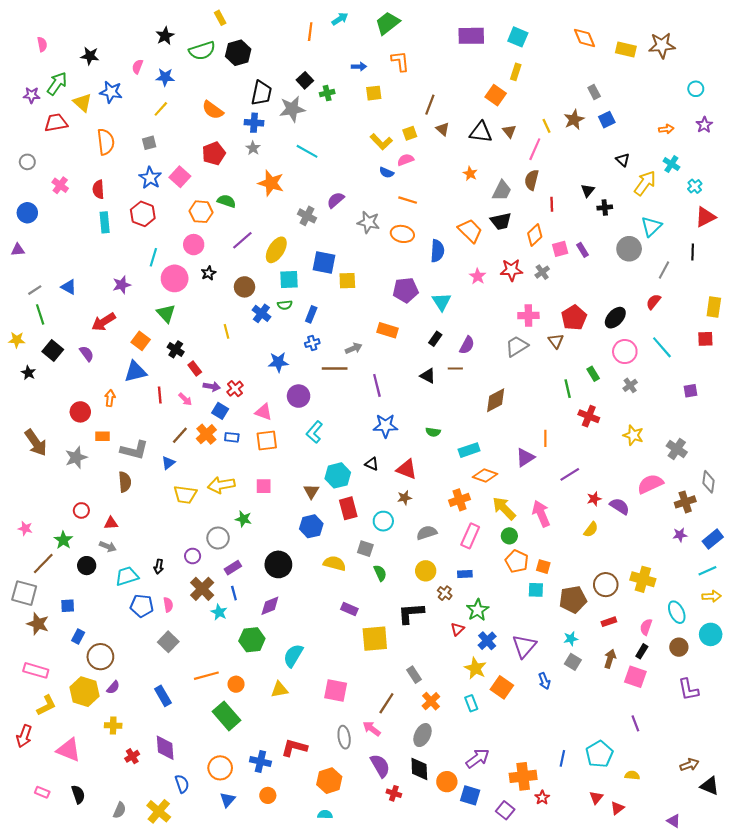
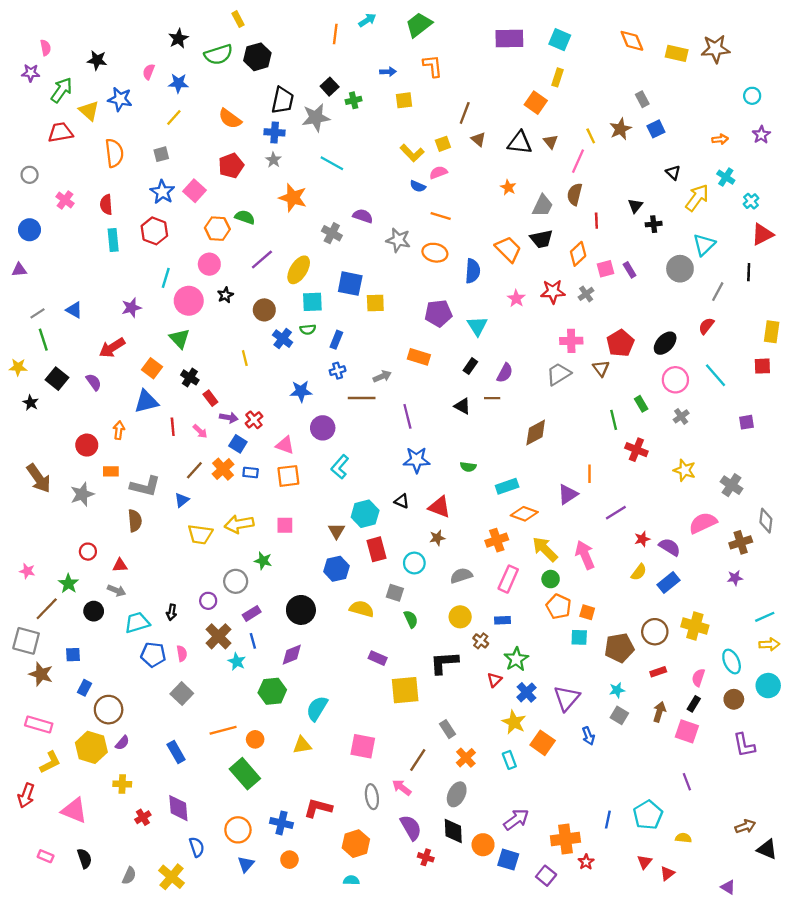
purple star: (32, 95) -> (31, 73), moved
purple semicircle: (336, 200) -> (363, 216), turned 60
blue rectangle: (713, 539) -> (669, 582), moved

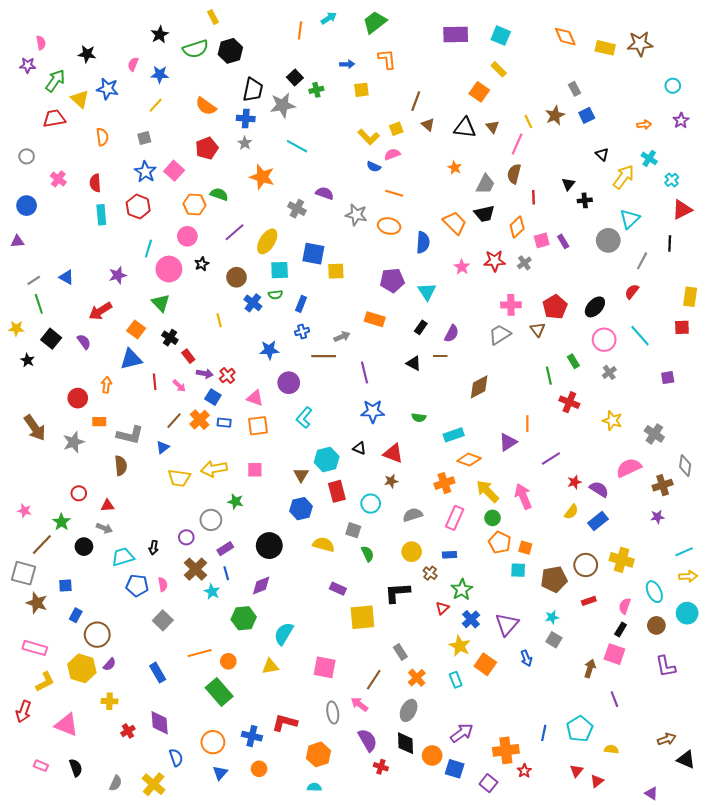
yellow rectangle: (557, 77) -> (499, 69), turned -63
orange semicircle: (114, 153) -> (102, 137), size x0.7
brown arrow: (659, 712) -> (590, 668), moved

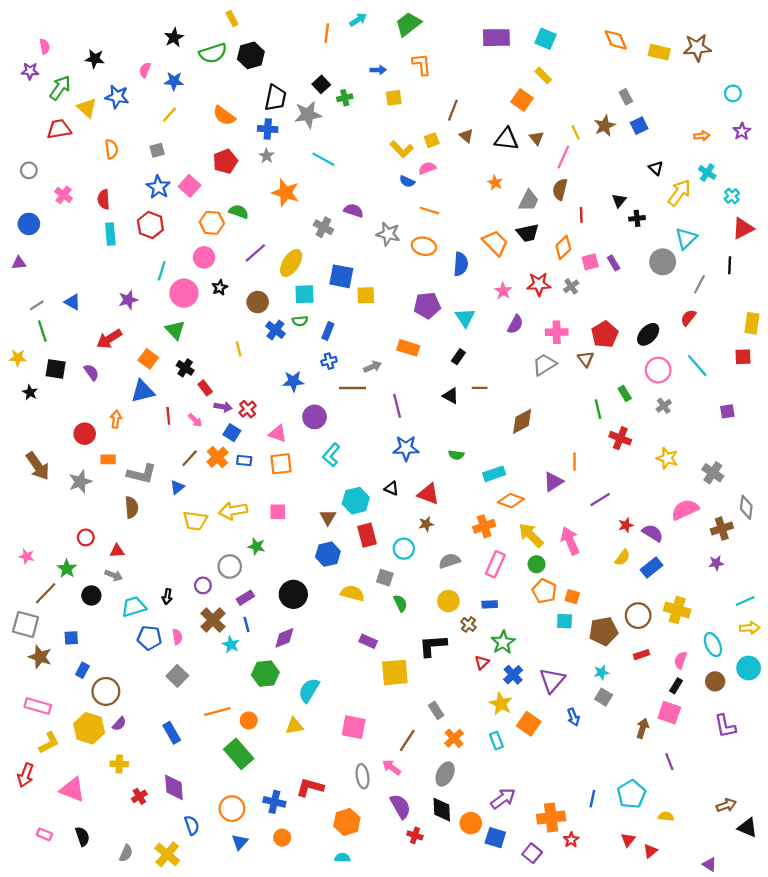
purple semicircle: (452, 334) -> (515, 324), moved
black square: (51, 339) -> (56, 369), turned -30

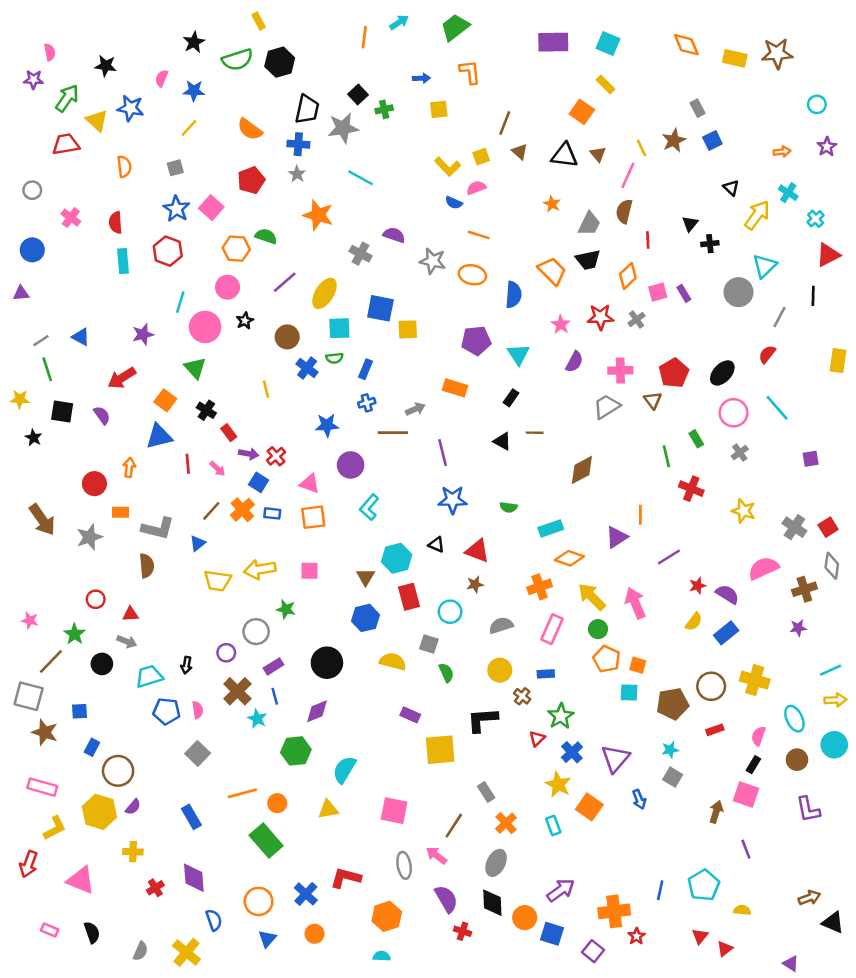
red square: (743, 357) -> (828, 527), moved, turned -30
blue cross: (274, 802) -> (306, 894), turned 30

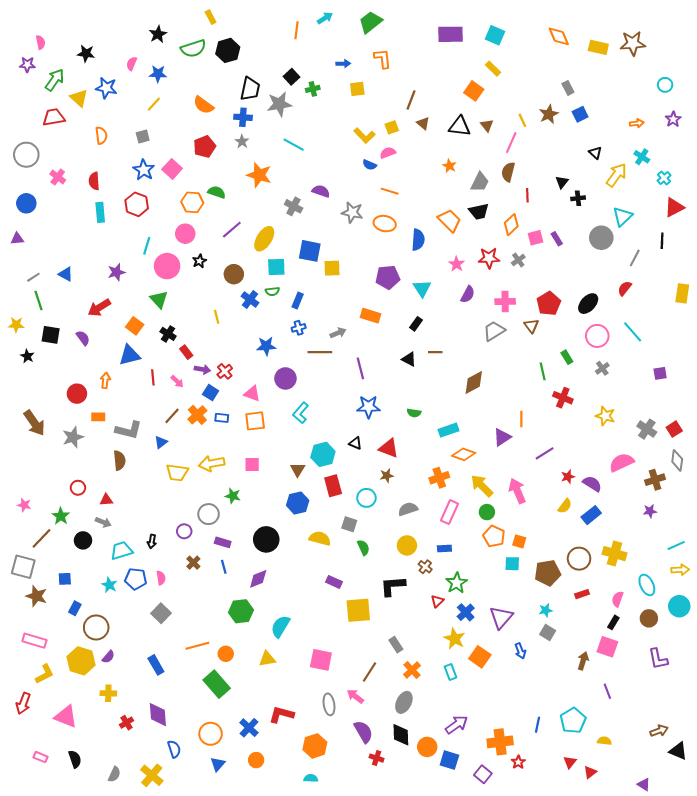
gray circle: (32, 190) -> (26, 155), size x1.6
purple rectangle: (273, 666) -> (223, 542), turned 49
brown cross: (237, 691) -> (193, 563), size x0.6
cyan star: (257, 719) -> (109, 585), moved

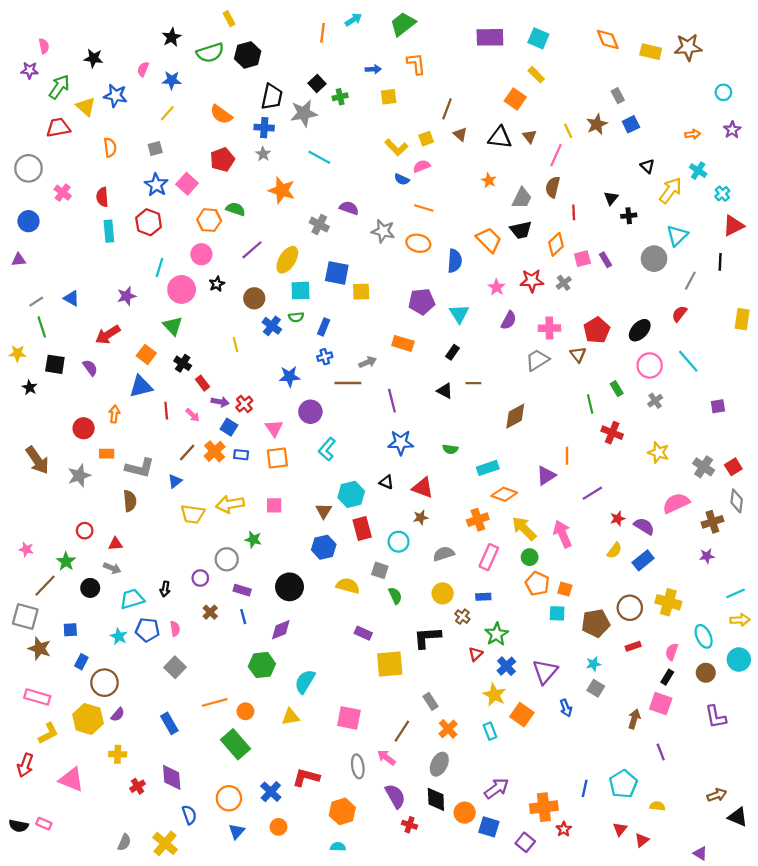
pink triangle: (252, 394) -> (274, 428), turned 36
black semicircle: (75, 759) -> (19, 826), moved, turned 120

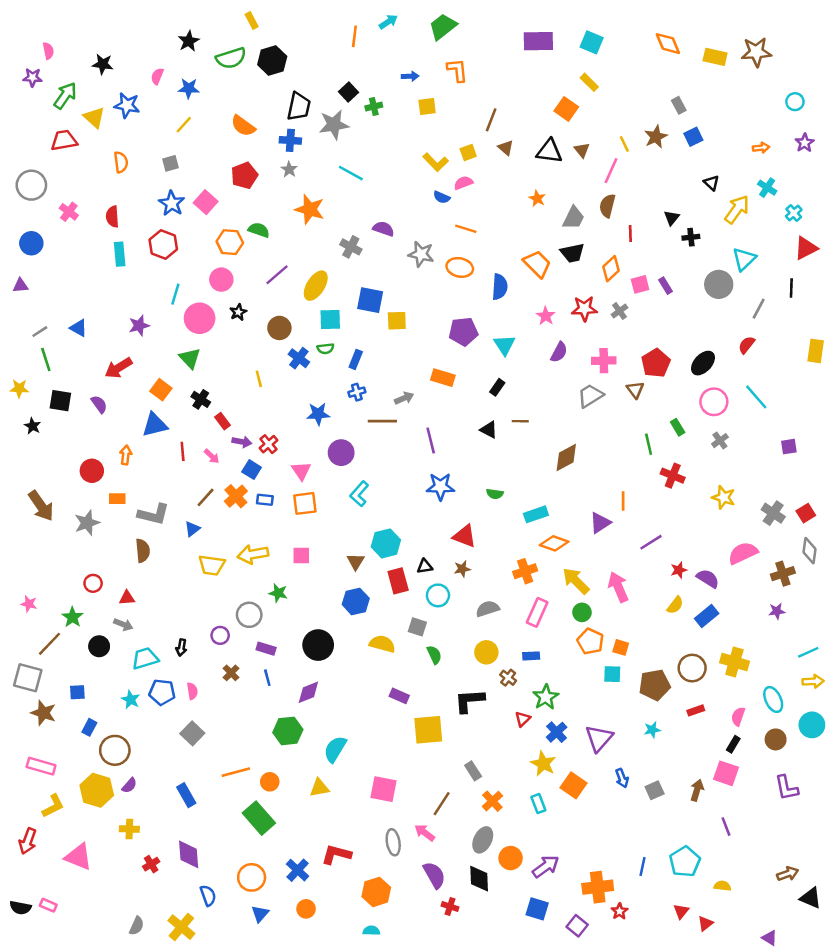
black triangle: (386, 482) -> (425, 566), moved, turned -32
gray square: (596, 688) -> (655, 790), moved, turned 35
orange circle: (465, 813) -> (511, 858), moved

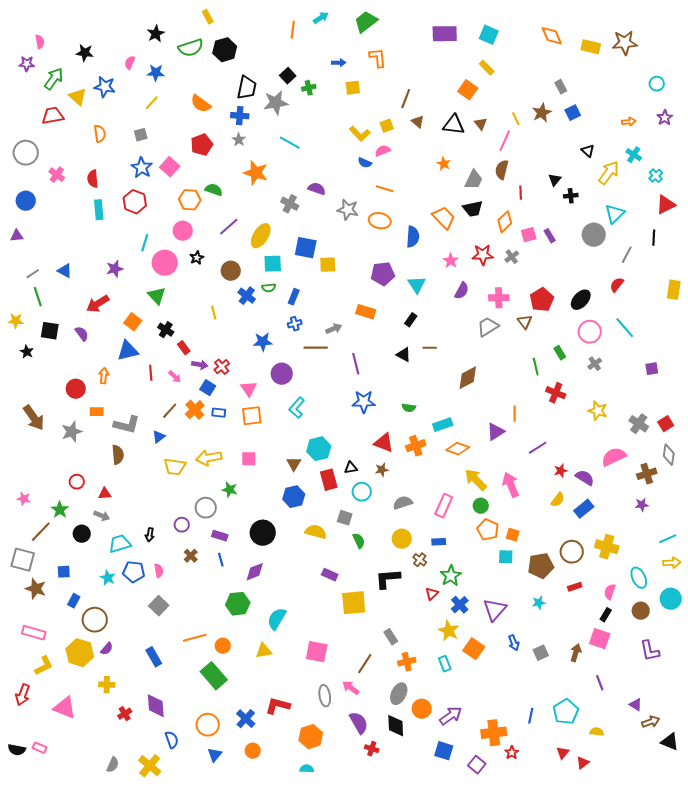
orange cross: (525, 571) -> (416, 446), moved
orange cross: (492, 801) -> (407, 662), turned 30
purple triangle: (770, 938) -> (636, 705), moved

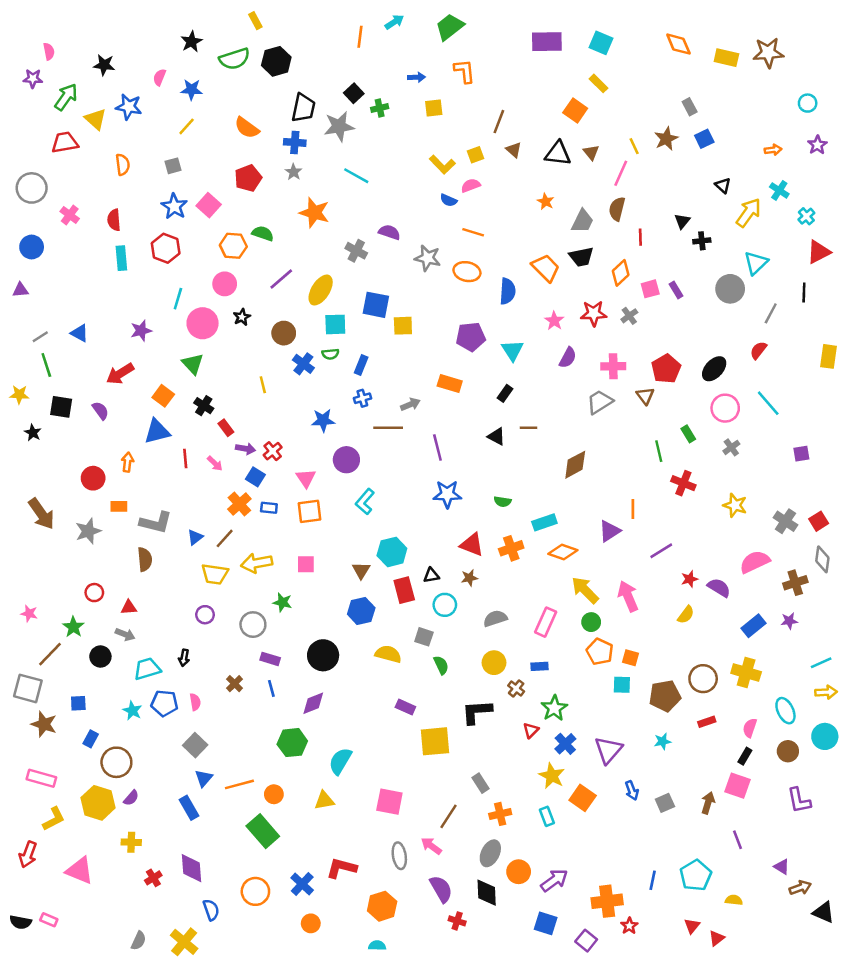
brown line: (170, 411) -> (225, 538), moved
blue rectangle: (584, 509) -> (753, 626), moved
purple circle: (182, 525) -> (205, 615), moved
blue triangle: (215, 755) -> (204, 778), moved

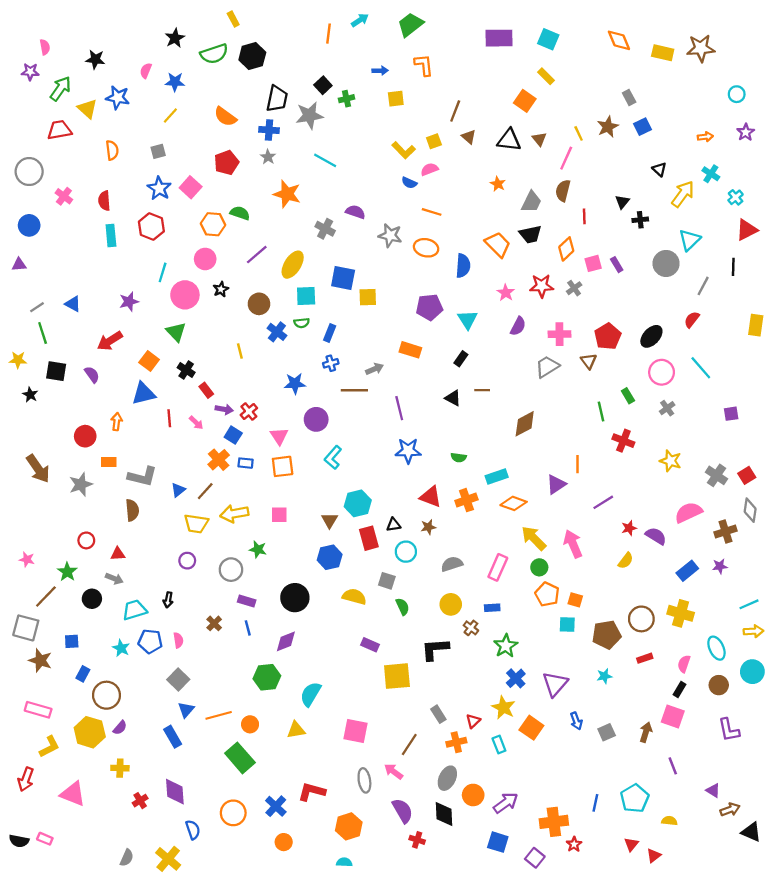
red triangle: (531, 730) -> (473, 721), moved

